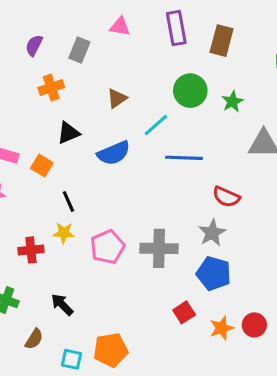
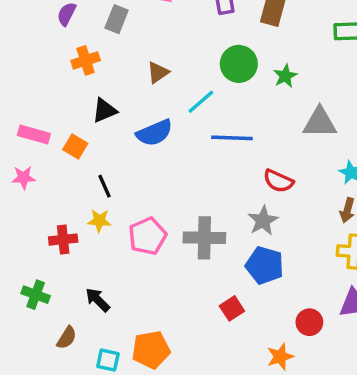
orange star: (222, 328) -> (280, 357), moved

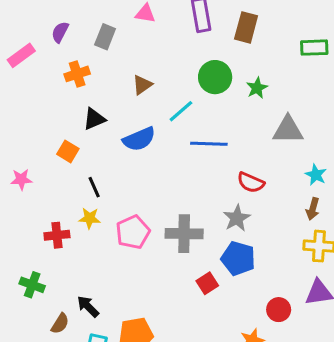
pink rectangle: (34, 134) -> (21, 55), moved, turned -52
black arrow: (98, 300) -> (88, 307), moved
red square: (232, 308) -> (207, 283), moved

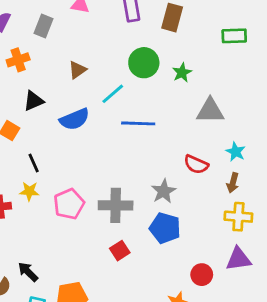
red semicircle: (251, 182) -> (196, 164), moved
red square: (207, 283) -> (120, 251), moved

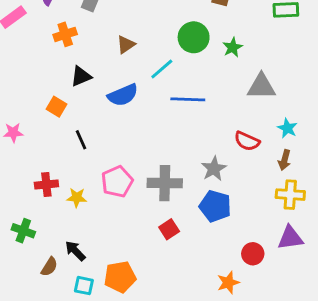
yellow star: (29, 191) -> (77, 197), moved

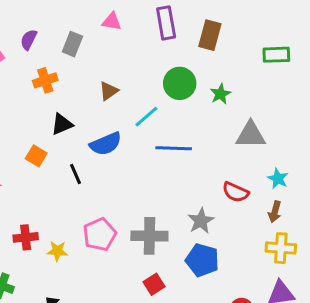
black line: (81, 140) -> (75, 174), moved

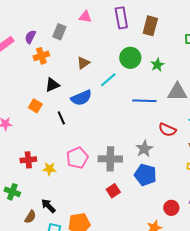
purple semicircle: (29, 40) -> (30, 37), moved
blue line: (174, 148) -> (144, 101), moved

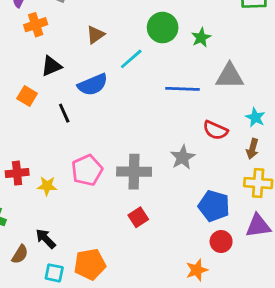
blue pentagon: (145, 175) -> (214, 206), moved

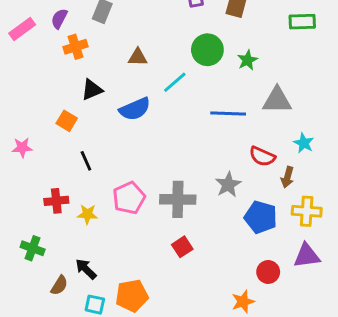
brown triangle: (96, 35) -> (138, 57), turned 36
black line: (64, 113) -> (86, 161), moved
brown arrow: (252, 149) -> (287, 177), moved
blue pentagon: (214, 206) -> (261, 217), moved

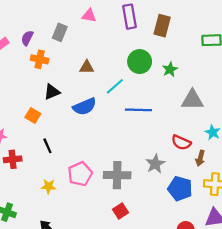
orange cross: (76, 47) -> (40, 59), turned 30
blue line: (228, 113) -> (138, 110), moved
red cross: (56, 201) -> (13, 159), moved

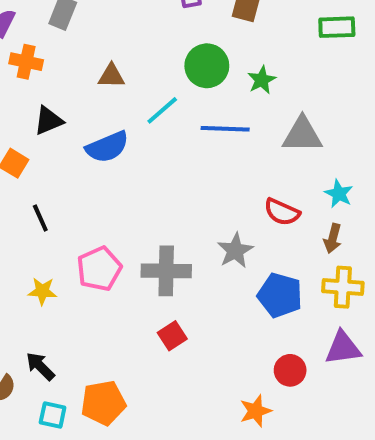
blue line: (138, 110) -> (225, 129), moved
brown arrow: (200, 158) -> (333, 238), moved

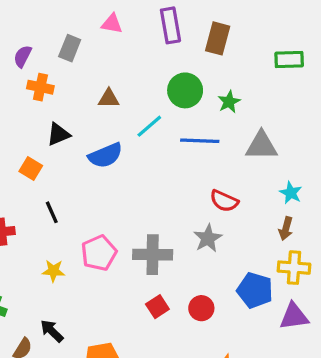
red semicircle: (282, 212) -> (224, 201), moved
blue pentagon: (280, 295) -> (255, 290), moved
red circle: (290, 370) -> (201, 308), moved

